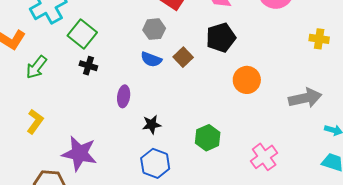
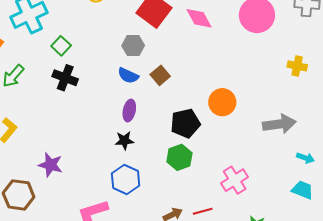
green square: (82, 34) -> (61, 46), size x0.7
black pentagon: (221, 38) -> (185, 123), moved
black cross: (88, 66) -> (65, 78), size x1.4
purple ellipse: (124, 96) -> (129, 111), moved
purple star: (79, 153) -> (50, 165), size x0.7

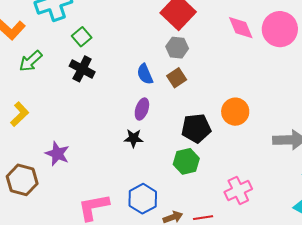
pink diamond: (199, 18) -> (241, 28), moved
gray hexagon: (133, 46) -> (177, 48), moved
blue semicircle: (128, 76) -> (145, 74), turned 35
blue hexagon: (126, 180) -> (143, 199), moved

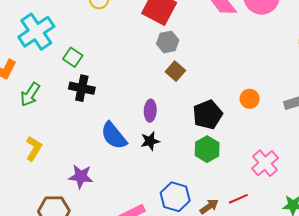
blue semicircle: (145, 74) -> (114, 136), moved, size x1.4
orange circle: (235, 112) -> (250, 99), moved, size x0.7

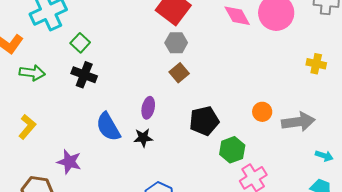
green arrow: (30, 94) -> (32, 73), turned -125
orange circle: (250, 99) -> (262, 112), moved
green hexagon: (207, 149) -> (232, 150), moved

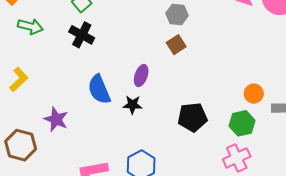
black pentagon: (204, 121) -> (192, 117), moved
green hexagon: (232, 150) -> (242, 123), moved

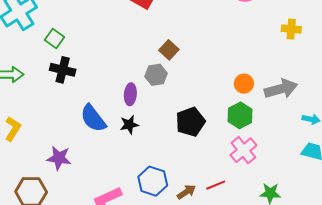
gray hexagon: (177, 14) -> (156, 75), moved
brown square: (176, 45) -> (169, 50), moved

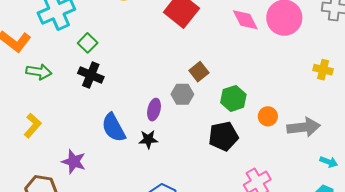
green hexagon: (240, 115) -> (233, 98), moved
black pentagon: (190, 122) -> (223, 136), moved

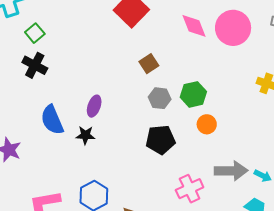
brown square: (199, 72) -> (149, 64), moved
gray hexagon: (182, 94) -> (160, 98), moved
green hexagon: (233, 98) -> (193, 94), moved
gray arrow: (304, 127) -> (231, 171), moved

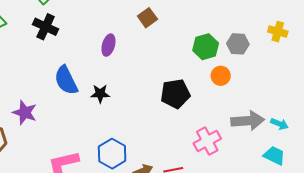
brown square: (149, 64) -> (147, 18), moved
gray hexagon: (160, 98) -> (238, 44), moved
purple ellipse: (94, 106) -> (108, 45), moved

